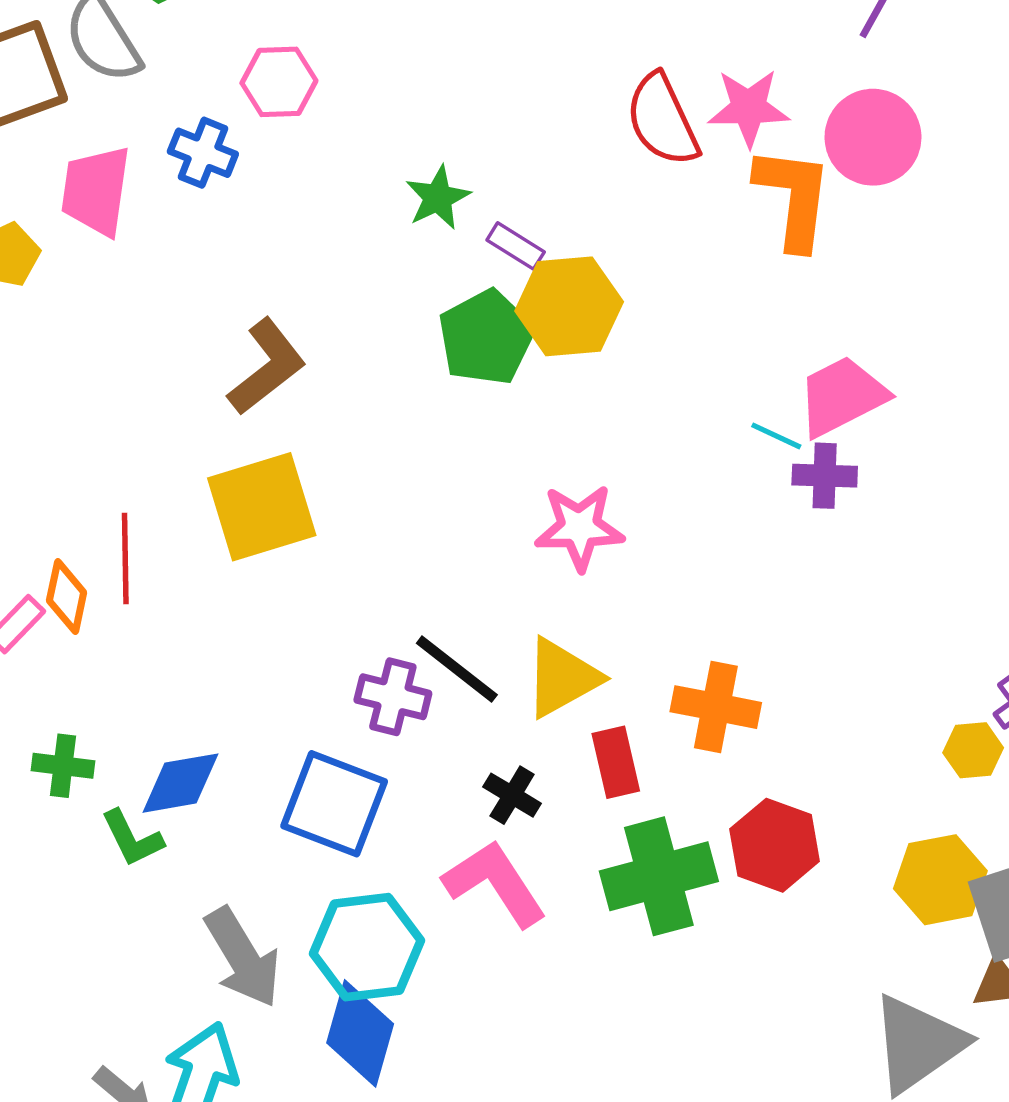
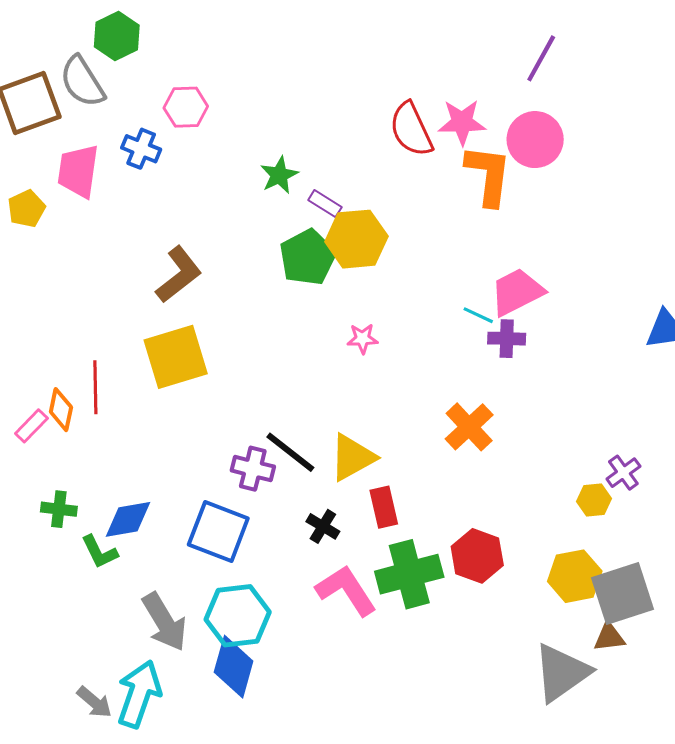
pink star: (579, 527) -> (362, 339), moved, size x0.6
orange cross: (716, 707) -> (469, 427), moved, turned 36
pink L-shape: (495, 883) -> (346, 590), moved

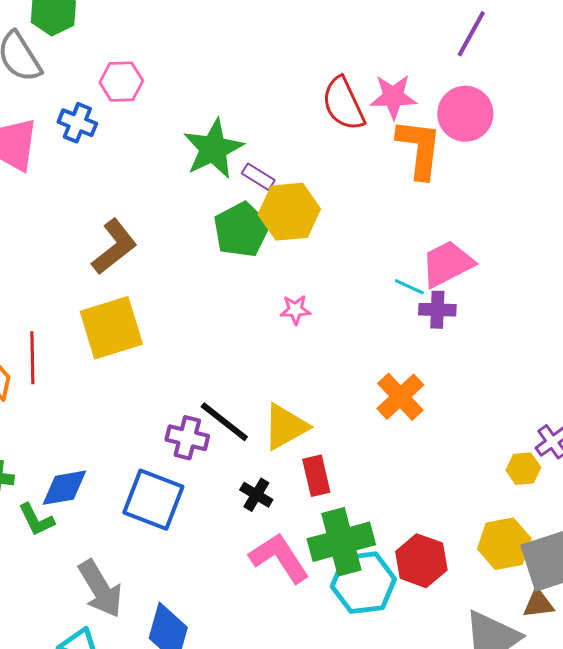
green star: (279, 175) -> (213, 149), size x1.6
red hexagon: (477, 556) -> (421, 561), moved
cyan hexagon: (238, 616) -> (363, 583), moved

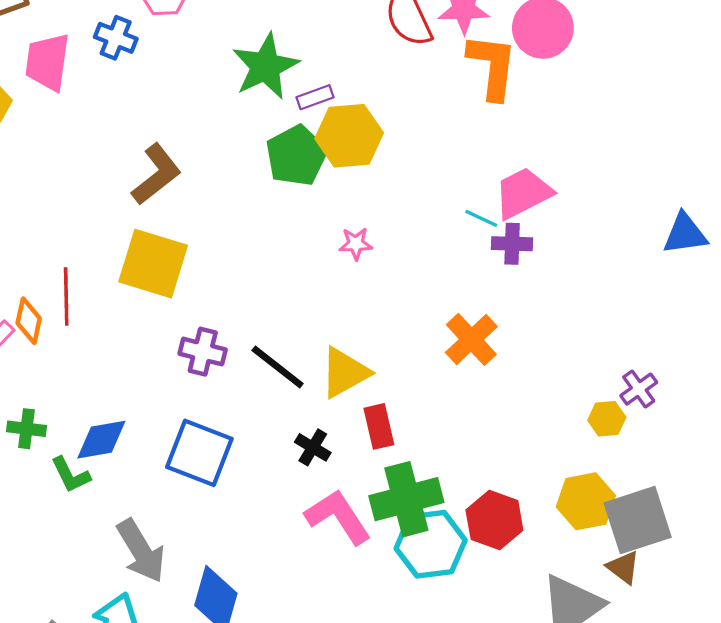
purple rectangle: (258, 177) -> (315, 97), turned -52
yellow square: (111, 328) -> (153, 264), turned 34
purple cross: (187, 438) -> (203, 352), moved
brown triangle: (538, 604) -> (623, 567), turned 44

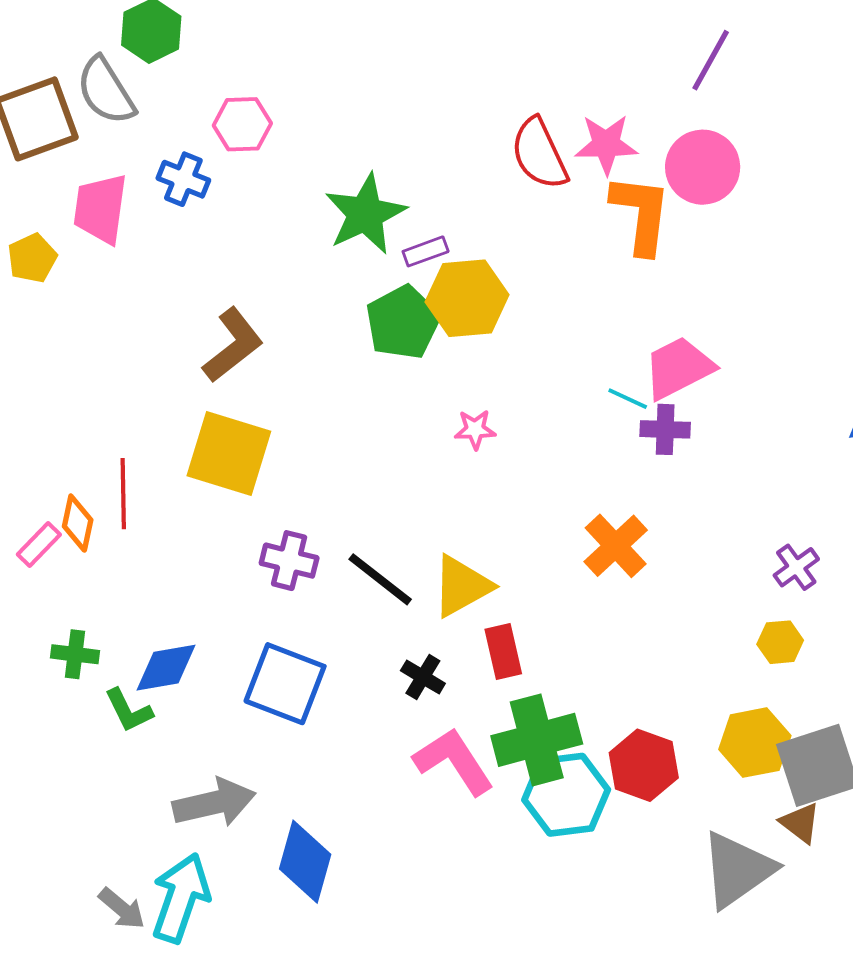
purple cross: (639, 389) -> (796, 567), moved
gray arrow: (141, 551) -> (214, 803), turned -72

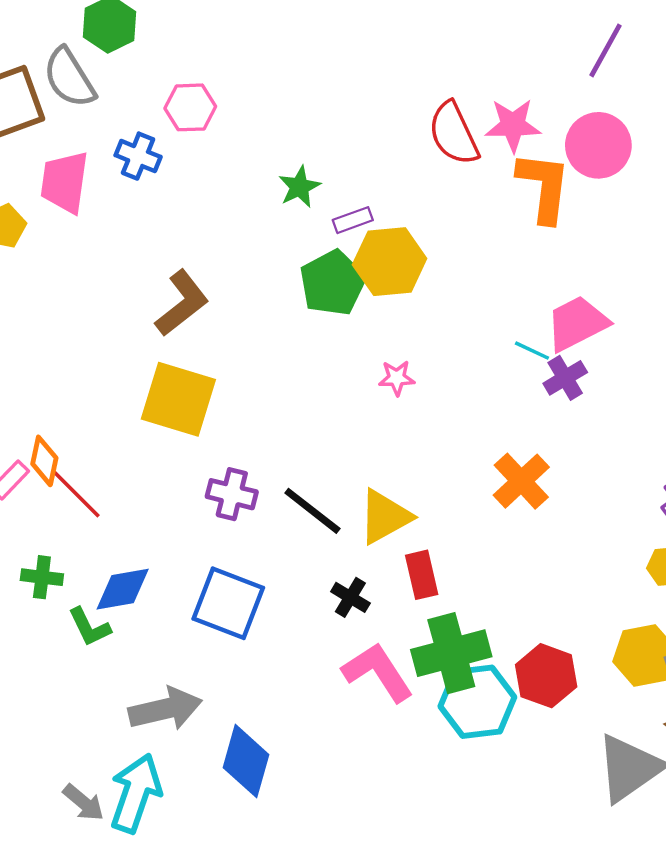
green star: (365, 214) -> (299, 187), size x0.6
purple cross: (665, 429) -> (565, 378), turned -33
red line: (123, 494) -> (76, 494), moved, turned -44

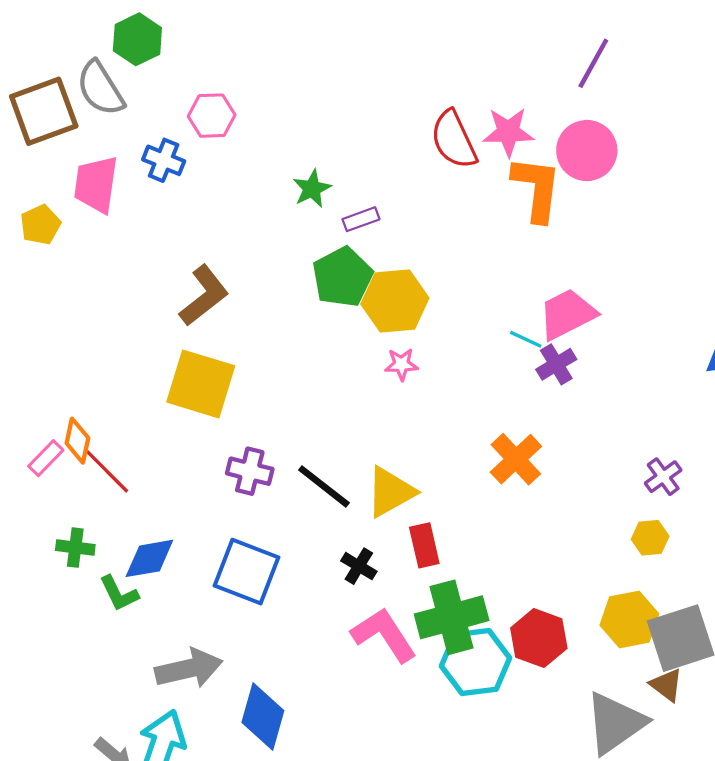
yellow hexagon: (390, 262) -> (395, 301), moved

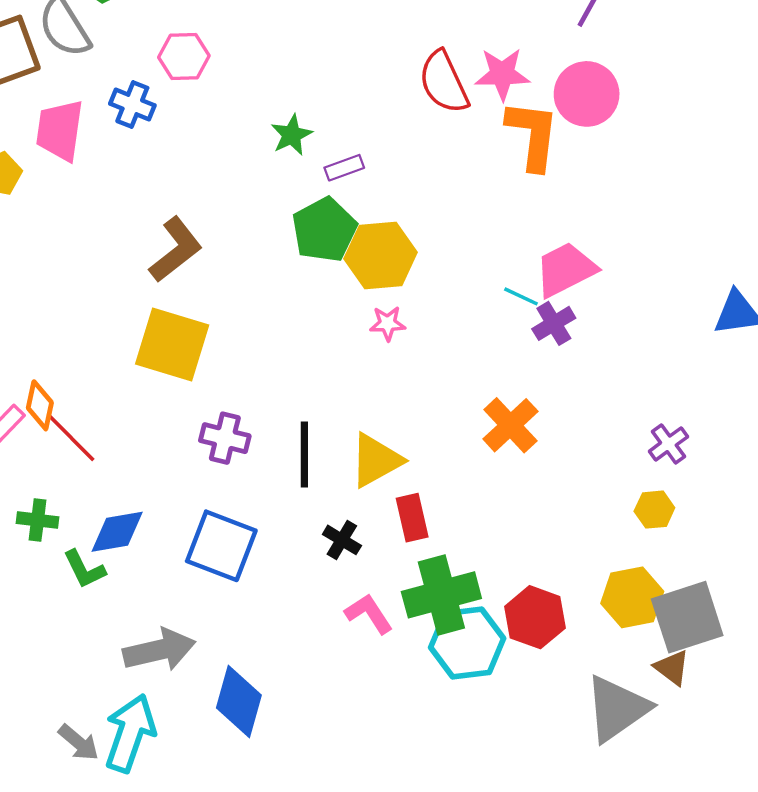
black line: (324, 486) -> (304, 455), turned 52
pink L-shape: (384, 635) -> (369, 614), size x0.7

